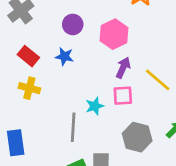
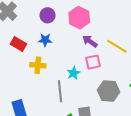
purple arrow: (123, 68) -> (90, 41), turned -70
yellow cross: (29, 88) -> (38, 65), moved

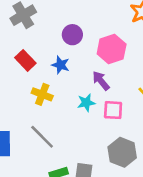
purple arrow: (90, 41) -> (101, 81), moved
cyan star: (73, 73) -> (86, 103), moved
gray line: (60, 91) -> (42, 137), moved, turned -55

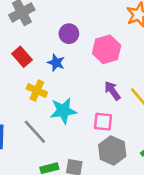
purple arrow: (101, 81) -> (112, 91), moved
cyan star: (86, 103) -> (63, 111), moved, size x1.5
pink square: (113, 110) -> (103, 122), moved

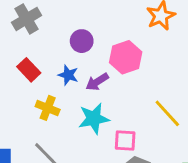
purple arrow: (112, 91) -> (97, 82), moved, turned -84
cyan star: (63, 111) -> (94, 119), moved

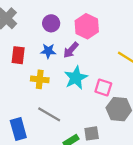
red rectangle: (29, 70) -> (18, 55), turned 66
pink square: (125, 141) -> (103, 88), turned 30

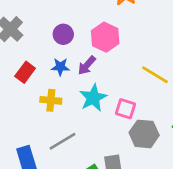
red rectangle: (18, 55) -> (25, 72), turned 30
gray line: (49, 114) -> (62, 141), turned -60

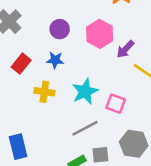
purple arrow: (87, 65) -> (125, 49), moved
gray hexagon: (144, 134) -> (134, 144), moved
gray line: (62, 141) -> (85, 128), moved

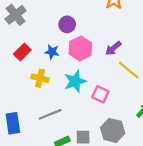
purple circle: (60, 29) -> (67, 24), moved
pink hexagon: (100, 34) -> (80, 48), moved
gray line: (85, 128) -> (50, 114), moved

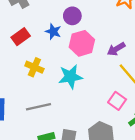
blue star: (52, 52) -> (53, 32), moved
pink square: (100, 94) -> (117, 101), moved

